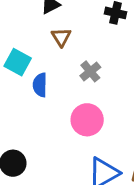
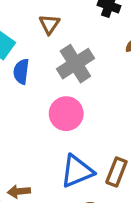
gray cross: (90, 71) -> (75, 64), size x1.6

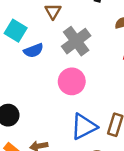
blue semicircle: (21, 71) -> (33, 51), turned -114

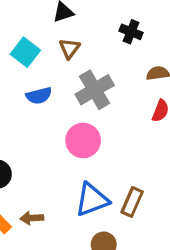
cyan square: (16, 31) -> (25, 52), moved

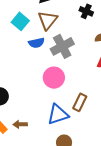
brown triangle: (69, 48) -> (48, 20), size x1.5
blue semicircle: (39, 96) -> (36, 43), moved
brown rectangle: (132, 202) -> (80, 102), moved

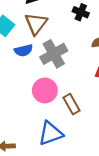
brown rectangle: (80, 102) -> (71, 104), moved, turned -54

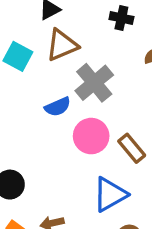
brown triangle: (36, 24) -> (62, 45), turned 40
blue semicircle: (24, 50) -> (58, 107), moved

